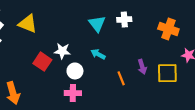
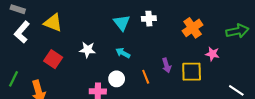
orange cross: (168, 29) -> (193, 28), turned 36
red square: (42, 62) -> (53, 59), moved
white circle: (75, 71) -> (117, 79), moved

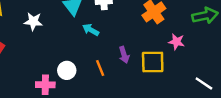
white star: (87, 50) -> (33, 21), moved
cyan arrow: (123, 53) -> (91, 30), moved

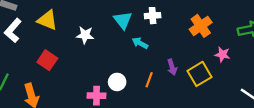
yellow square: (153, 62) -> (200, 74), turned -30
orange line: (100, 68) -> (149, 80), turned 42

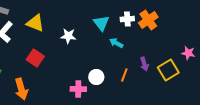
orange cross: (201, 26) -> (148, 20), moved

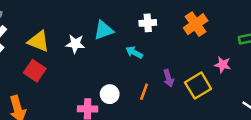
orange cross: (148, 20) -> (196, 24), moved
yellow triangle: (35, 23) -> (38, 41), moved
cyan triangle: (101, 23) -> (104, 30), moved, turned 48

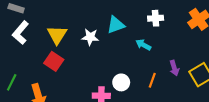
yellow triangle: (38, 41) -> (57, 35), turned 40

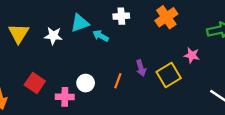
cyan arrow: (143, 45) -> (101, 36), moved
red square: (54, 61) -> (35, 83), moved

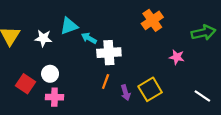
white cross: (121, 16) -> (109, 53), moved, size x1.5
purple arrow: (141, 68) -> (126, 93), moved
yellow square: (169, 75) -> (150, 89), moved
white circle: (86, 83) -> (50, 74), moved

